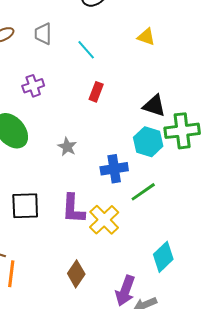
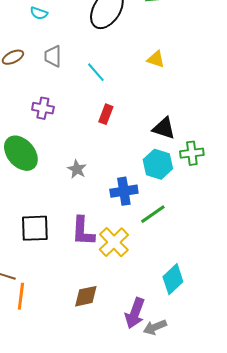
purple cross: (33, 86) -> (43, 108), turned 30
green cross: (182, 131) -> (192, 153), size x0.7
brown diamond: (76, 274) -> (86, 296), turned 44

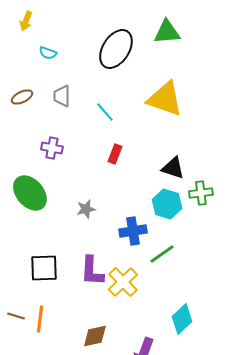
yellow triangle: (156, 59) -> (165, 99), size x2.0
gray star: (77, 169) -> (86, 209), turned 30
orange line: (21, 296) -> (40, 319), moved

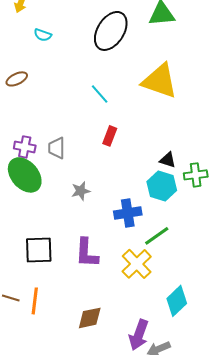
gray trapezoid: (62, 96) -> (57, 148), moved
purple cross: (52, 148) -> (25, 147), moved
black triangle: (173, 168) -> (168, 160), moved, size x0.7
yellow cross: (123, 282) -> (137, 264), moved

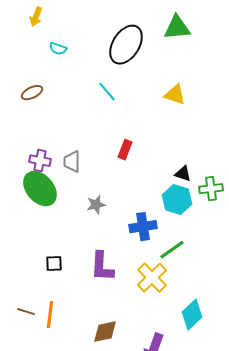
yellow triangle: (160, 81) -> (175, 95), size x0.6
cyan line: (100, 94) -> (107, 92), moved
black square: (39, 250) -> (54, 264), size x0.6

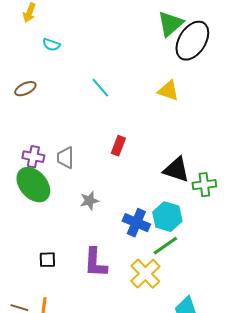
green triangle: (177, 28) -> (170, 24), turned -36
black ellipse: (126, 45) -> (192, 41), moved
black triangle: (183, 174) -> (176, 170), size x1.6
cyan hexagon: (177, 200) -> (167, 217), moved
blue cross: (143, 227) -> (136, 223), turned 32

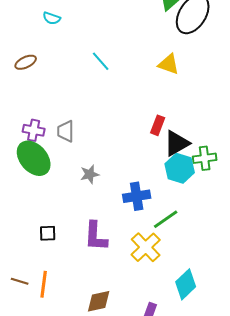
red rectangle: (118, 146) -> (158, 125), moved
black triangle: (176, 170) -> (177, 143), turned -48
cyan hexagon: (167, 217) -> (180, 168), moved
blue cross: (136, 223) -> (137, 196), turned -32

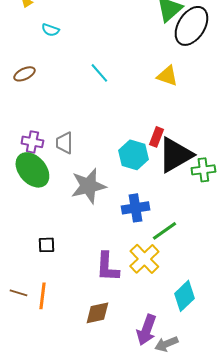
black triangle: (177, 143) -> (175, 155), size x1.4
cyan hexagon: (180, 168) -> (133, 155), moved
gray star: (90, 174) -> (88, 186), size x1.8
purple L-shape: (96, 236) -> (107, 267), moved

